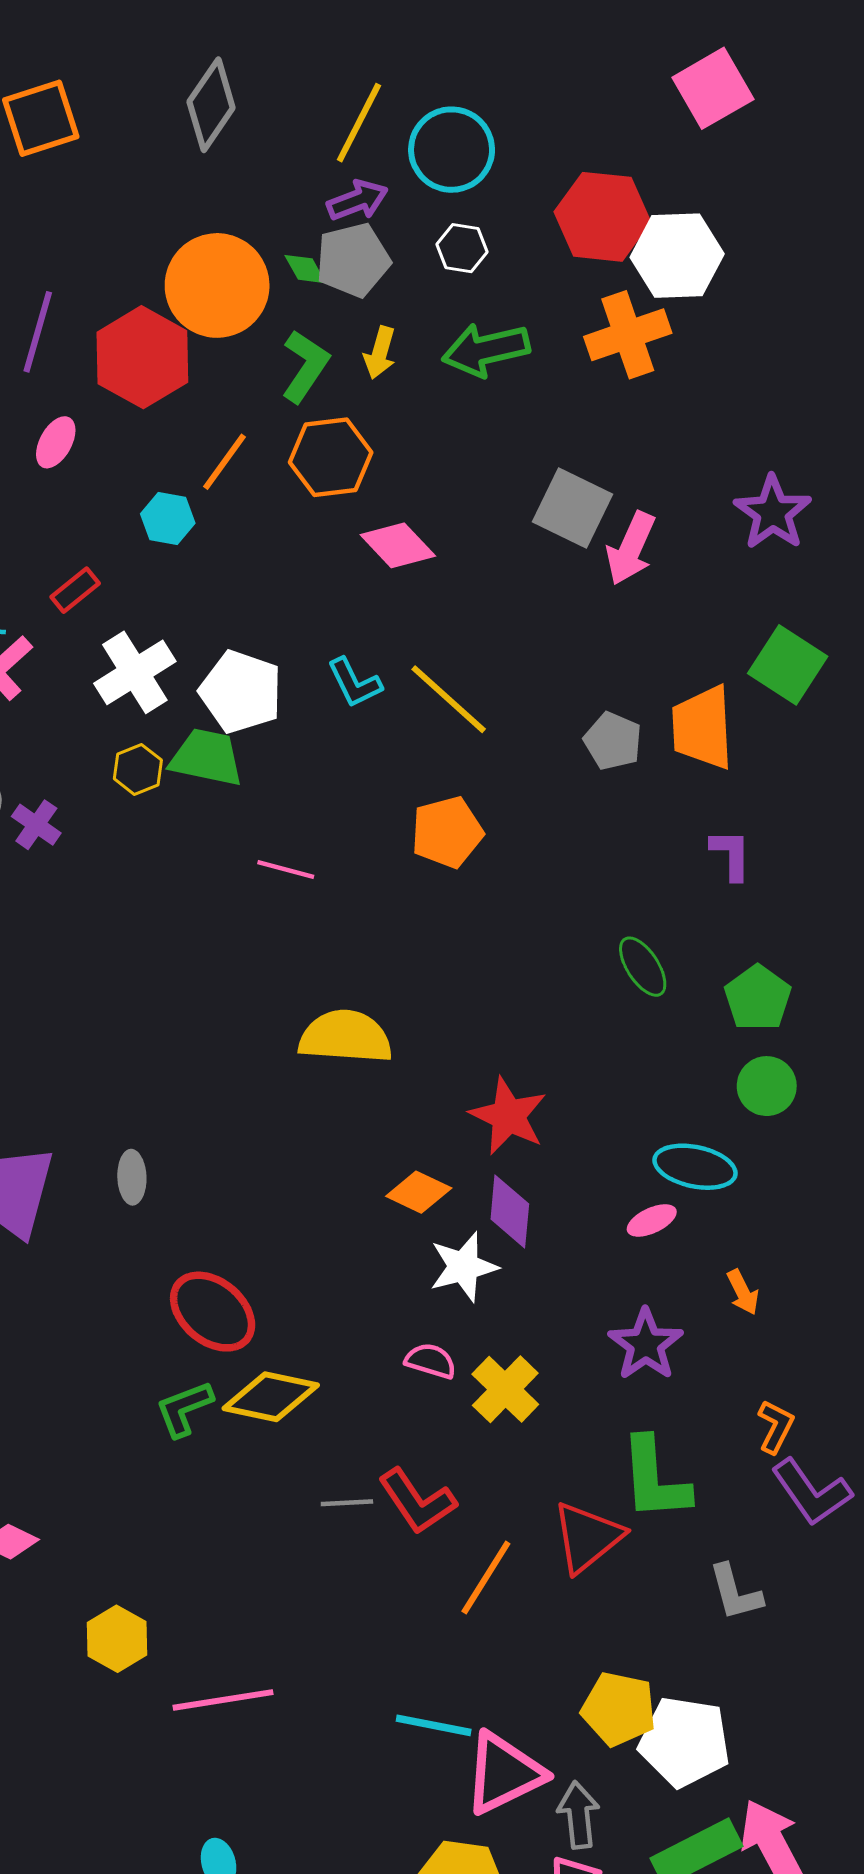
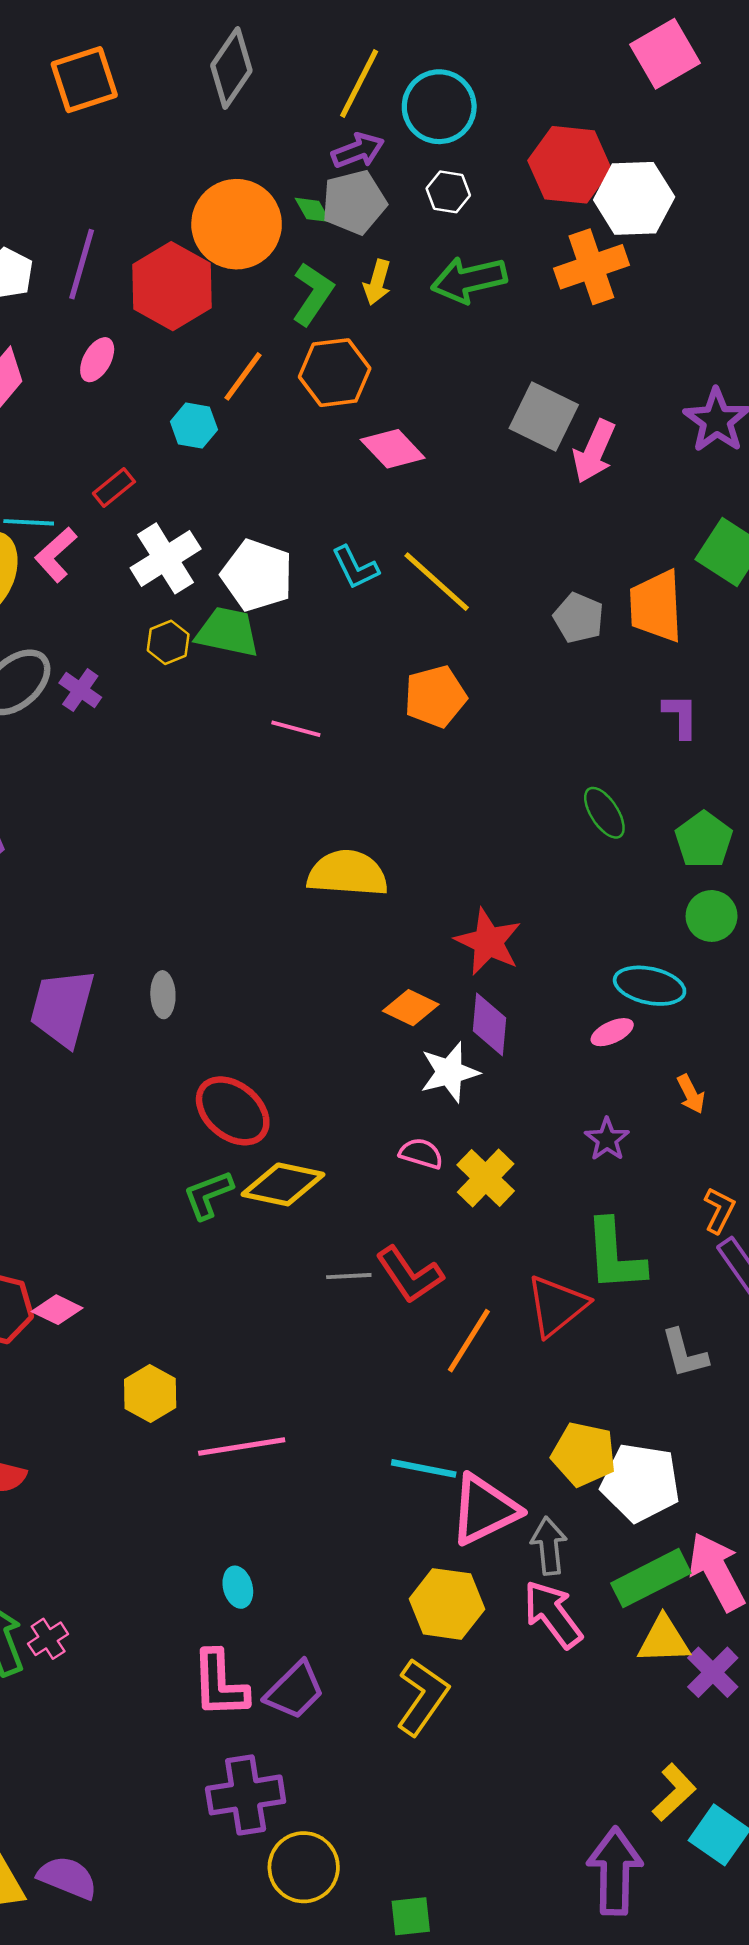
purple star: (646, 1344) -> (607, 1139), size x0.7

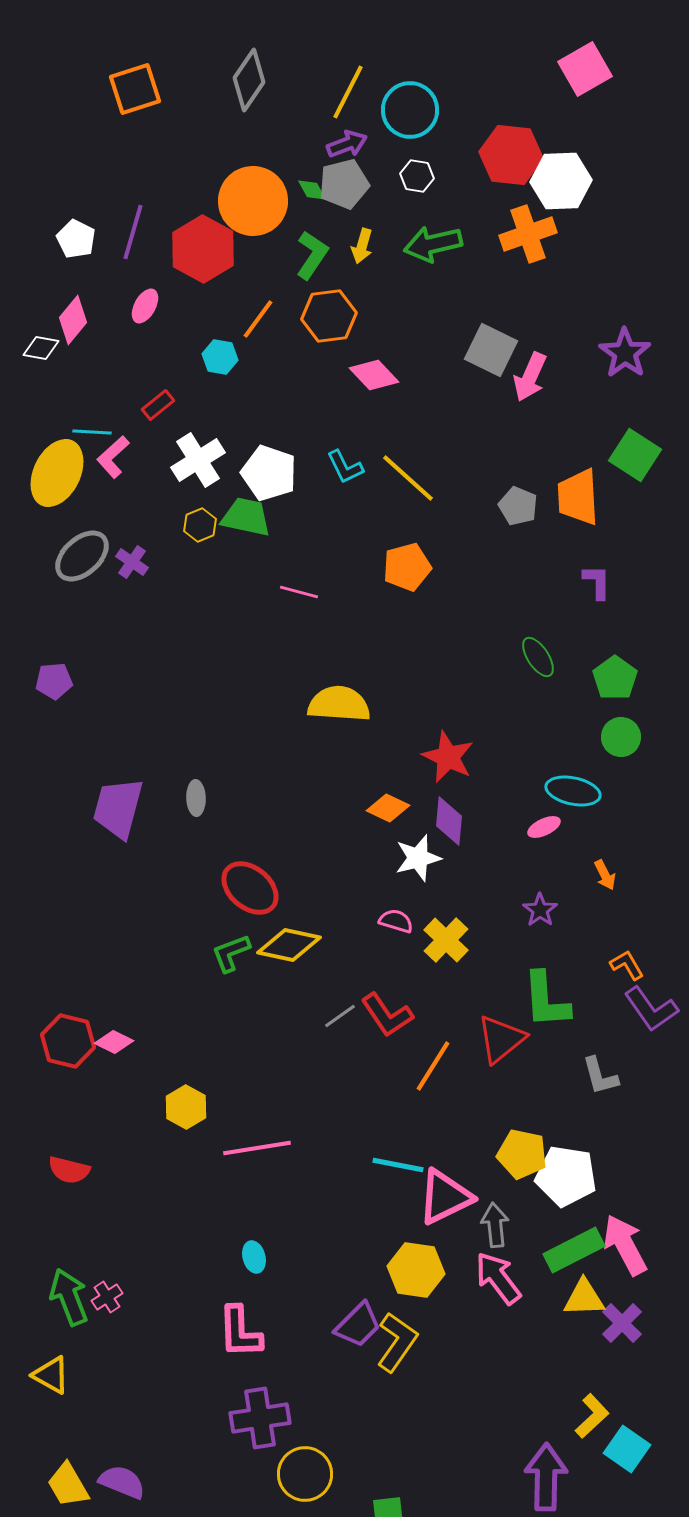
orange L-shape: (719, 1210) -> (627, 965), turned -57
gray line: (349, 1276) -> (340, 1016), turned -32
purple trapezoid: (295, 1690) -> (358, 1325), moved

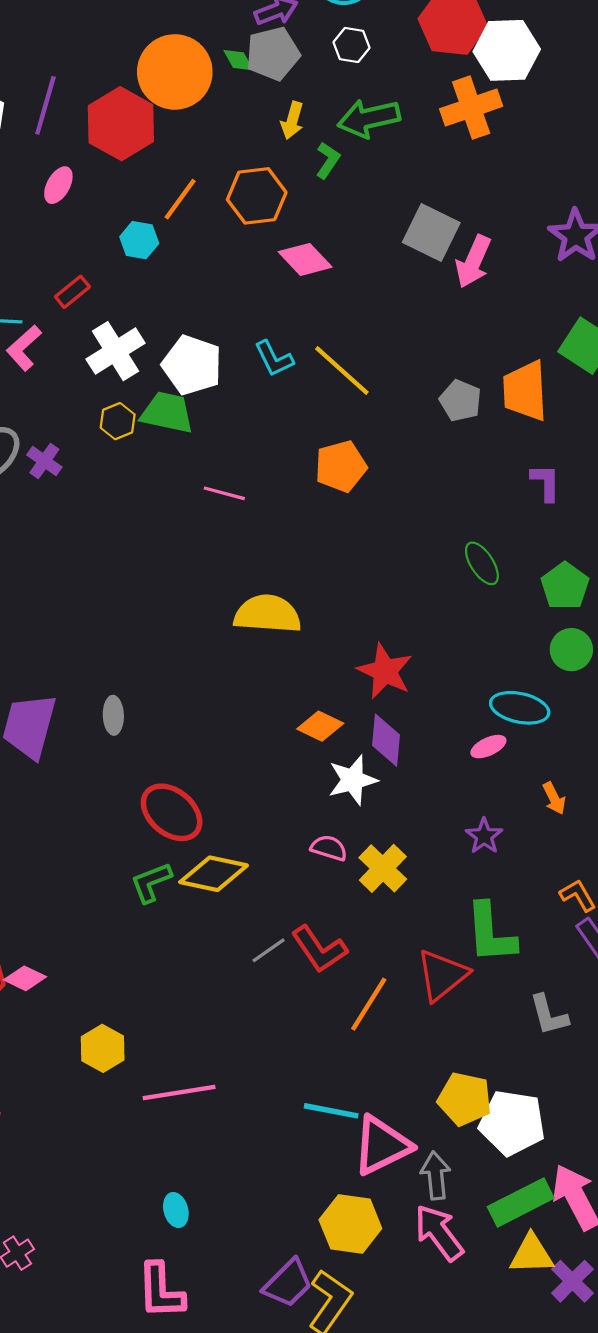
green L-shape: (312, 255) -> (328, 160), moved, size x0.7

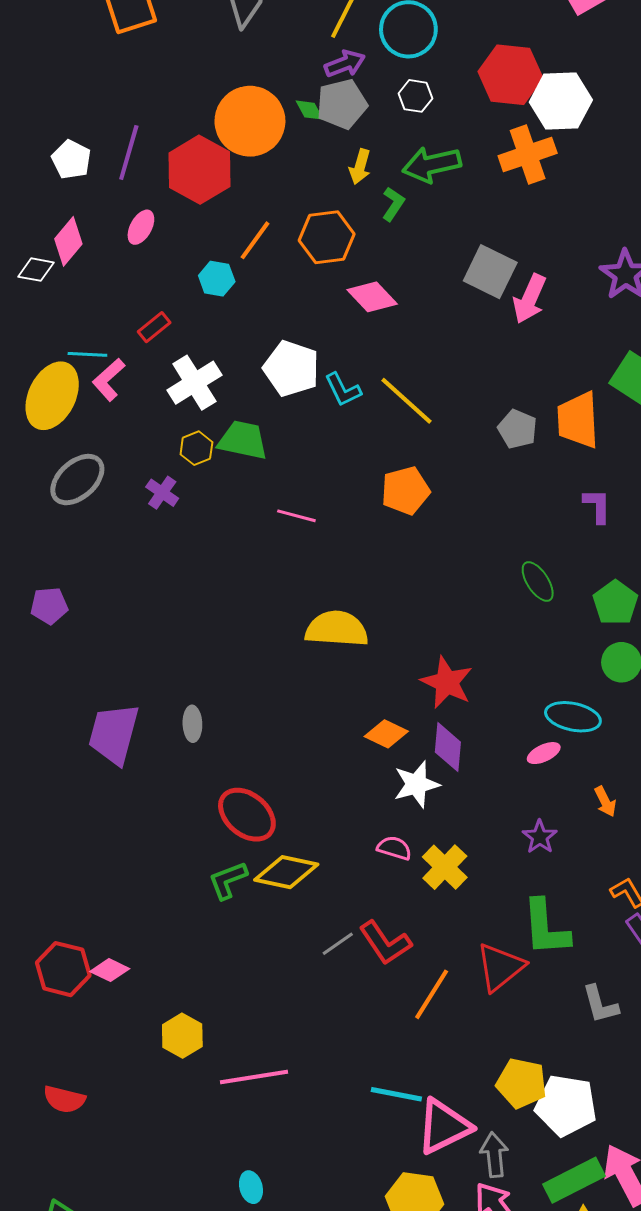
white pentagon: (192, 365) -> (291, 368), moved
purple cross: (44, 461) -> (162, 493), moved

